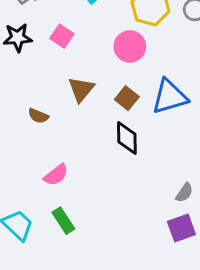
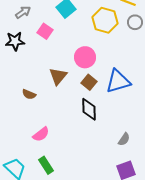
pink square: (62, 36) -> (45, 31), moved
pink circle: (130, 46) -> (85, 57), moved
gray semicircle: (184, 193) -> (124, 139), moved

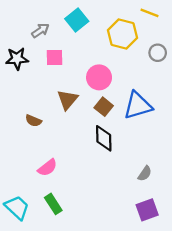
gray arrow: (23, 12) -> (40, 30), moved
gray circle: (135, 22) -> (158, 53), moved
pink square: (45, 31) -> (54, 57), moved, turned -35

